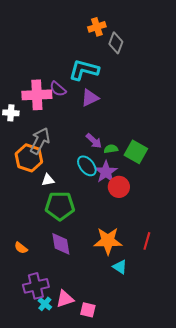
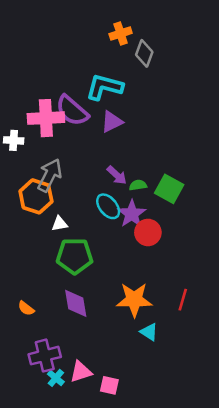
purple semicircle: (58, 89) -> (72, 111), size x1.6

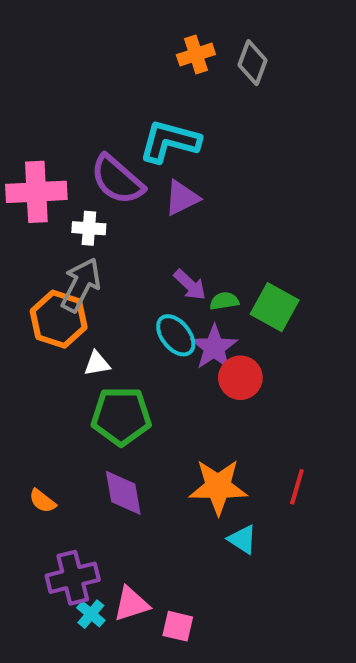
gray diamond: (144, 53) -> (252, 63), moved
pink cross: (46, 118) -> (36, 192), moved
white cross: (14, 140) -> (89, 228), moved

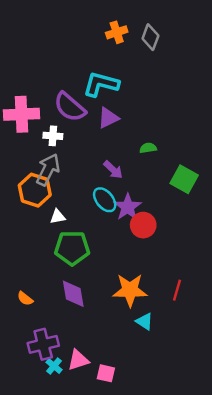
green semicircle: (224, 301) -> (148, 148), moved
green square: (275, 307) -> (184, 179), moved

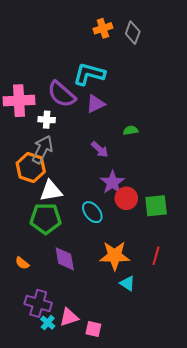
green square: (184, 179) -> (156, 206), moved, turned -35
cyan ellipse: (105, 200) -> (92, 212), moved
white triangle: (58, 217) -> (51, 191), size x1.6
green pentagon: (72, 248) -> (46, 218), moved
purple cross: (43, 344) -> (38, 303), turned 30

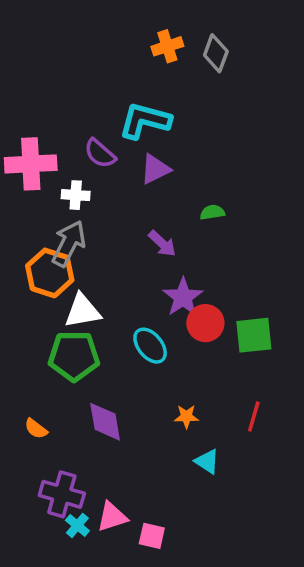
purple semicircle: (62, 94) -> (100, 154), size x0.7
orange star: (115, 256) -> (186, 417), size x0.5

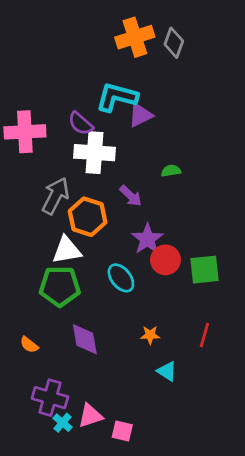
orange cross: (167, 46) -> (135, 37), size x1.5
purple triangle: (155, 169) -> (140, 115), moved
white cross: (76, 195) -> (94, 153), moved, size x1.8
orange hexagon: (50, 273) -> (88, 217), moved

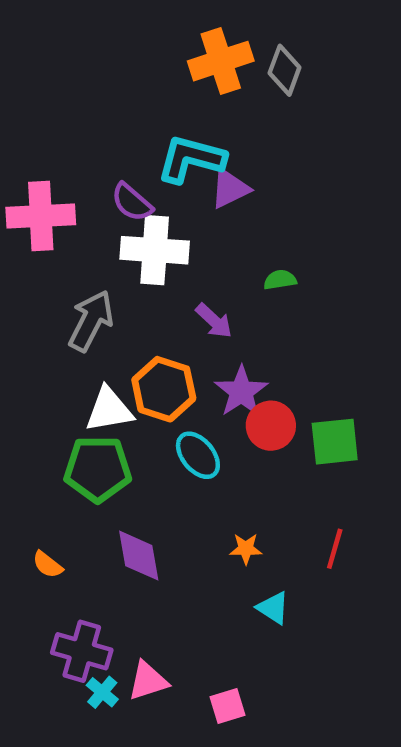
orange hexagon: (88, 217) -> (164, 389), moved
pink square: (122, 431) -> (228, 706), moved, turned -30

